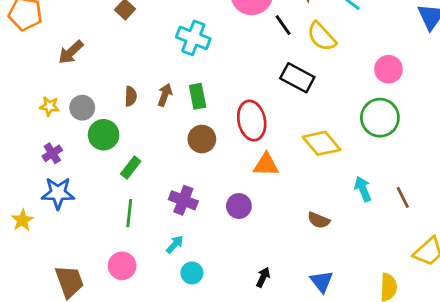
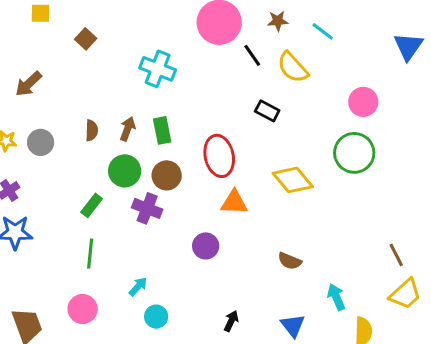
black rectangle: (297, 78) -> (267, 111), size x0.7
green circle: (104, 135) -> (125, 171), moved
cyan arrow: (363, 189) -> (336, 297), moved
brown line: (403, 197) -> (396, 255), moved
purple cross: (183, 200) -> (147, 208), moved

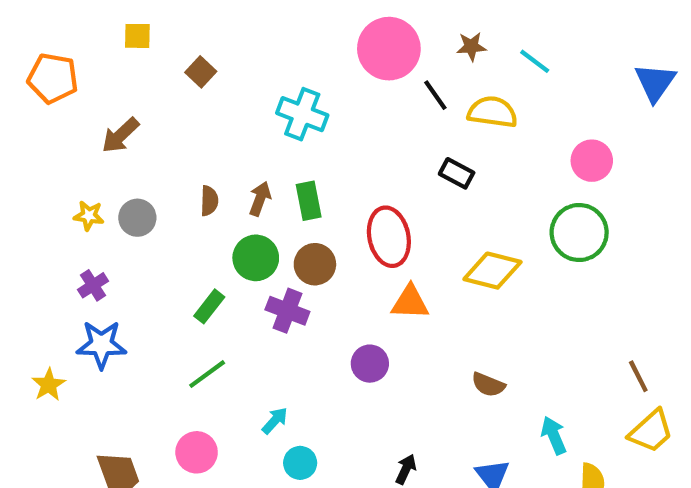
yellow semicircle: (293, 67) -> (492, 112), turned 140
yellow diamond: (293, 180) -> (492, 271), turned -36
green line: (90, 253) -> (207, 374), turned 48

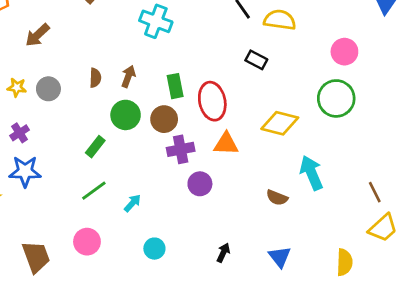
green rectangle: (309, 201) -> (175, 86), moved
purple cross: (287, 311) -> (181, 149), moved, turned -32
cyan arrow: (275, 421) -> (132, 203), moved
cyan arrow: (554, 435) -> (311, 173), moved, size x1.4

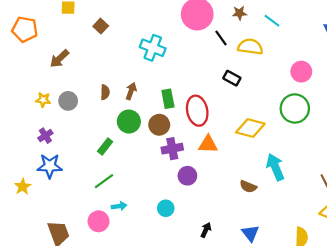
cyan arrow: (132, 203) -> (119, 206), moved, turned 40
cyan circle: (154, 249) -> (166, 208), moved

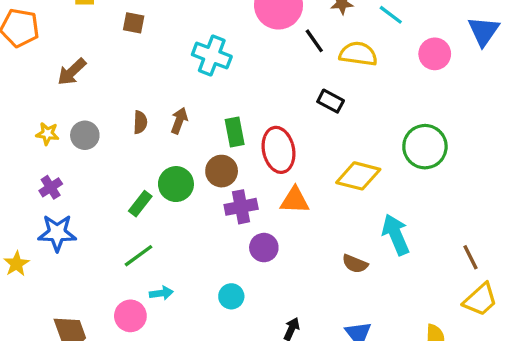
brown square: (101, 26) -> (134, 23), turned -32
pink circle: (301, 72) -> (435, 54), moved
green circle: (129, 122) -> (176, 184), moved

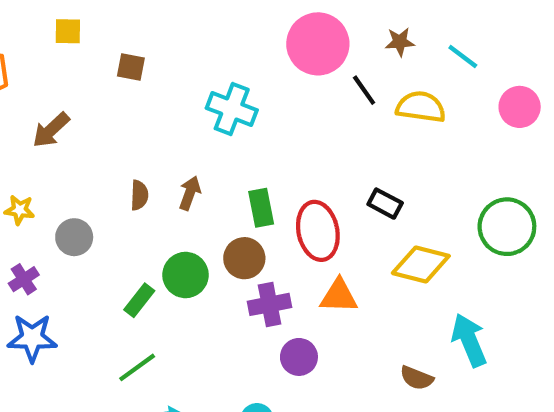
black rectangle: (331, 101) -> (385, 204), moved
gray circle: (85, 135) -> (74, 237), moved

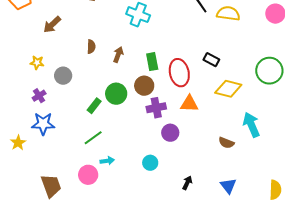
brown semicircle: (139, 195) -> (91, 47), moved

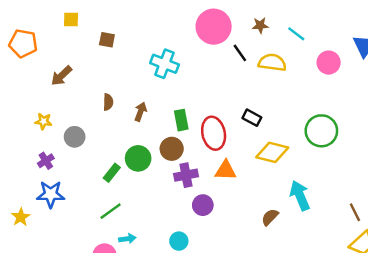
brown semicircle: (226, 143) -> (270, 217), turned 112

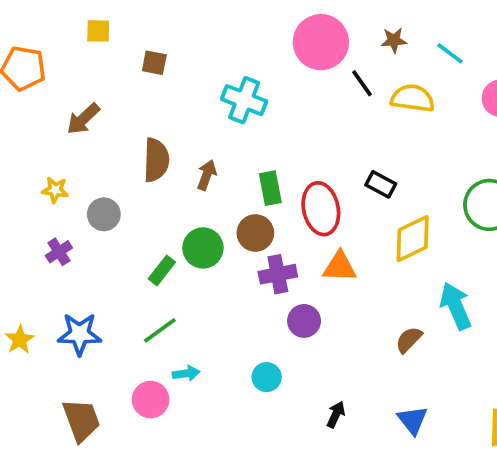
brown semicircle: (108, 102) -> (156, 160), size x1.6
yellow diamond: (272, 152) -> (413, 239), turned -40
blue star: (51, 194) -> (79, 334), moved

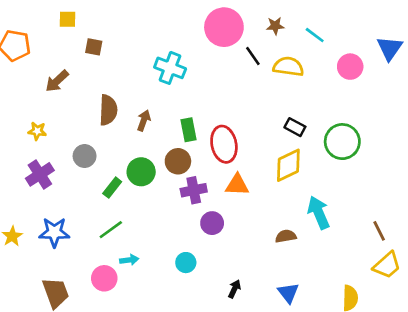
brown square: (154, 63) -> (94, 47), moved
black rectangle: (381, 184) -> (295, 127), moved
gray circle: (104, 214) -> (85, 156), moved
purple cross: (59, 252) -> (40, 174), size x1.5
brown semicircle: (409, 340) -> (286, 236), turned 36

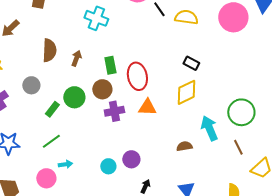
pink circle: (350, 67) -> (233, 17), size x1.5
green circle: (342, 142) -> (241, 112), moved
purple circle: (212, 223) -> (131, 159), moved
brown line: (379, 231) -> (238, 147), moved

